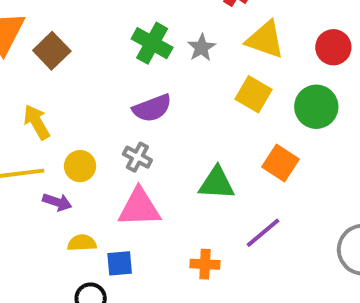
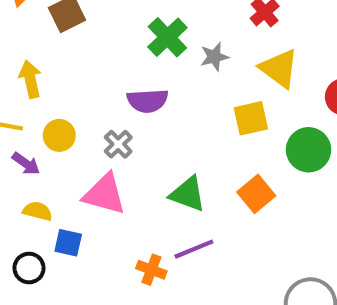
yellow square: (253, 94) -> (251, 118), turned 30
purple line: (263, 233) -> (194, 249), moved

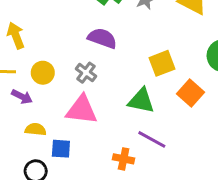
purple semicircle: (148, 101) -> (102, 38), turned -148
yellow square: (251, 118) -> (162, 63), moved
purple line: (194, 249) -> (152, 139), turned 60

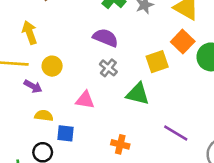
gray cross: (86, 73) -> (108, 68), moved
orange square: (190, 93) -> (183, 42), moved
pink triangle: (82, 110) -> (85, 100), size x0.7
purple line: (152, 139) -> (176, 133), moved

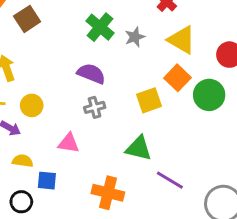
gray cross: (108, 68) -> (95, 107), turned 36
green triangle: (138, 94) -> (139, 148), moved
orange cross: (120, 144) -> (108, 193), size x1.5

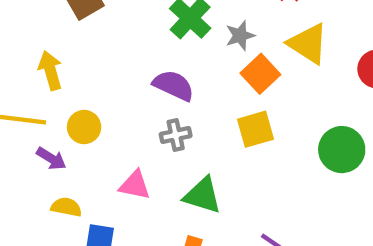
orange square: (177, 78) -> (260, 74), moved
green circle: (209, 95) -> (342, 150), moved
green triangle: (139, 148) -> (203, 195), moved

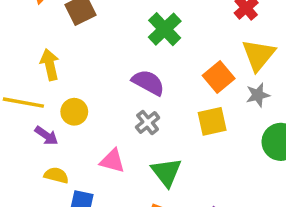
gray star: (240, 36) -> (258, 95), moved
yellow triangle: (308, 44) -> (258, 55), turned 33
gray cross: (176, 135) -> (148, 122), turned -30
green triangle: (203, 195) -> (166, 172), turned 32

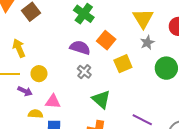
orange square: (219, 77) -> (106, 40), moved
pink triangle: (112, 161) -> (53, 102), moved

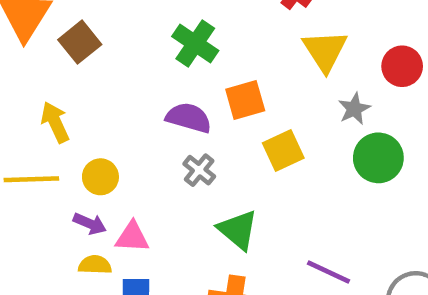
orange square: (106, 40) -> (245, 100), turned 36
gray star: (147, 43) -> (354, 109), moved
purple arrow: (25, 91) -> (90, 224), moved

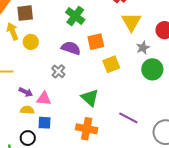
brown square: (80, 42) -> (25, 13), turned 30
yellow arrow: (55, 122) -> (13, 31), moved
gray cross: (199, 170) -> (58, 71), moved
yellow circle: (100, 177) -> (31, 42), moved

